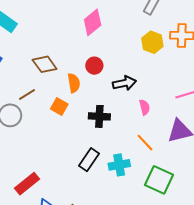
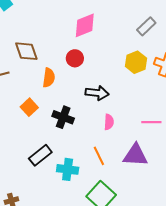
red circle: (94, 66) -> (75, 58), moved
orange square: (59, 107) -> (29, 107), moved

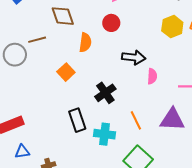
black cross: (63, 117) -> (105, 93), moved, turned 35
pink semicircle: (109, 122) -> (152, 76), moved
black rectangle: (40, 155) -> (77, 120), turned -70

